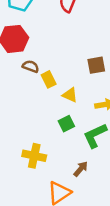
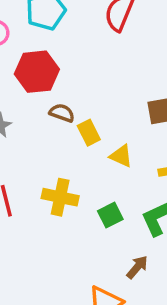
green square: (66, 124) -> (110, 215), moved
yellow cross: (34, 156) -> (60, 197), moved

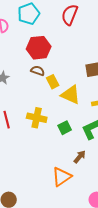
red hexagon: (37, 72) -> (39, 48), moved
yellow triangle: (121, 156) -> (71, 95), size x1.5

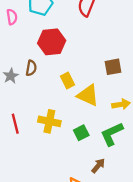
brown semicircle: (38, 71) -> (31, 68), moved, turned 80

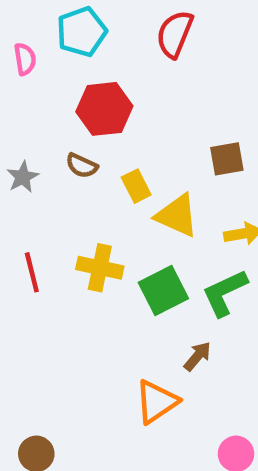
brown semicircle: (31, 68) -> (82, 166), moved, turned 105
green square: (81, 133) -> (163, 290), size x1.5

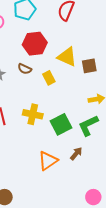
yellow triangle: (177, 216) -> (67, 57), moved
orange triangle: (157, 402) -> (48, 161), moved

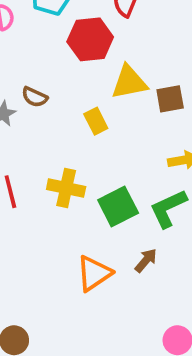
red hexagon: (35, 44) -> (90, 39), moved
yellow triangle: (67, 57) -> (129, 82), turned -35
brown semicircle: (25, 69) -> (35, 97), moved

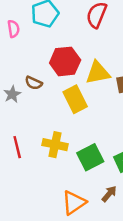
red hexagon: (90, 39) -> (65, 61), moved
yellow rectangle: (96, 121) -> (75, 99), size x1.5

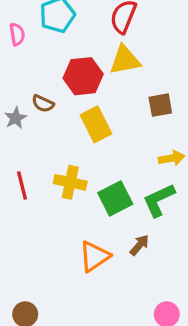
yellow triangle: (98, 73) -> (125, 60), moved

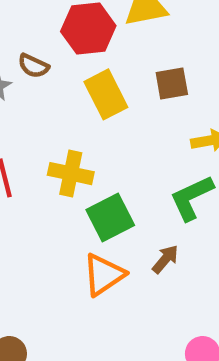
brown square: (160, 105) -> (172, 83), moved
green square: (115, 198) -> (110, 217), moved

